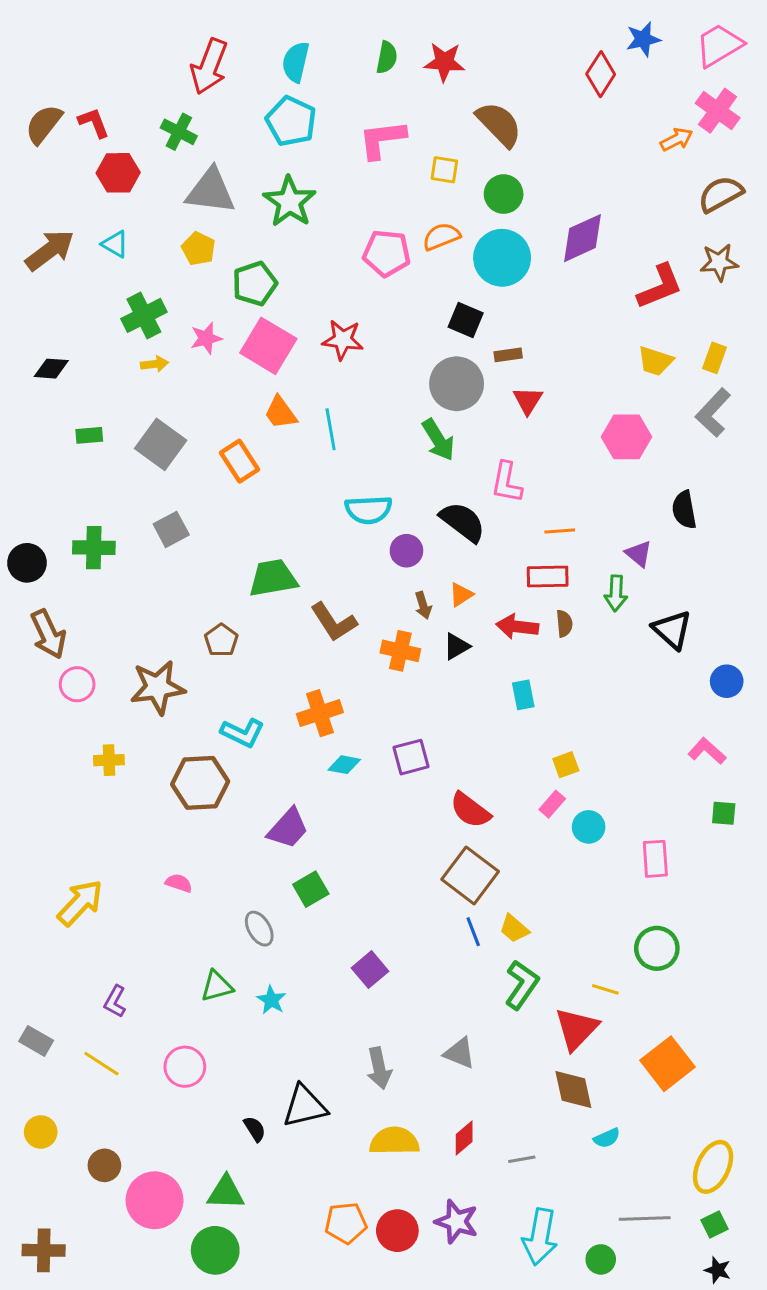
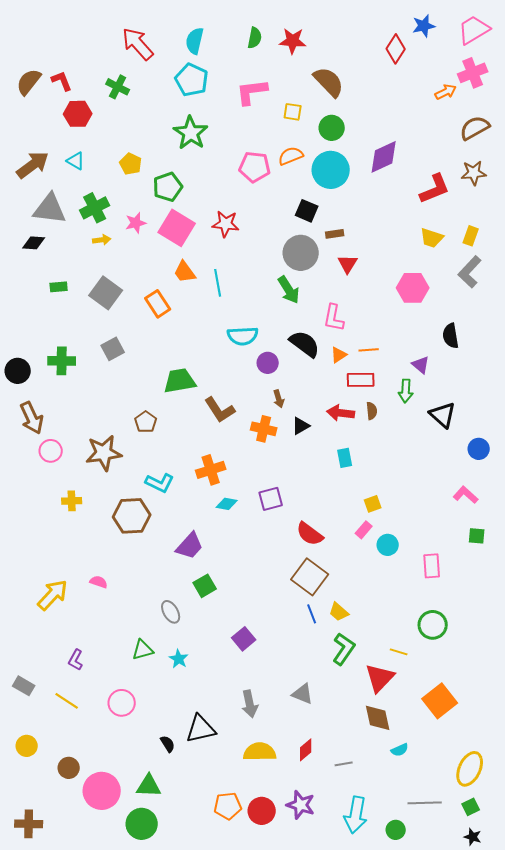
red arrow: (209, 67) -> (138, 44), turned 117
pink cross: (718, 111) -> (473, 73), turned 32
gray triangle: (211, 191) -> (50, 209), moved
orange triangle: (461, 595) -> (339, 355), moved
pink semicircle: (179, 883) -> (99, 582), moved

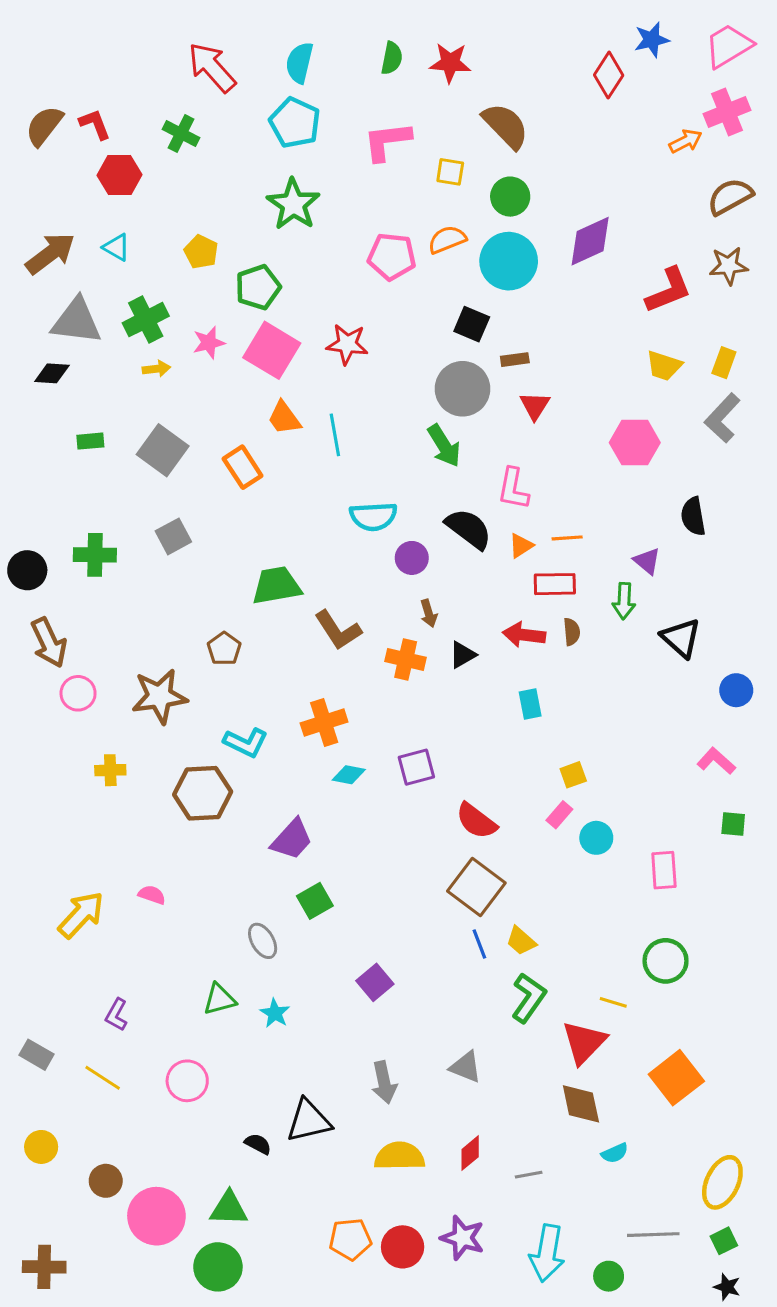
black semicircle: (168, 744) -> (258, 1144), turned -30

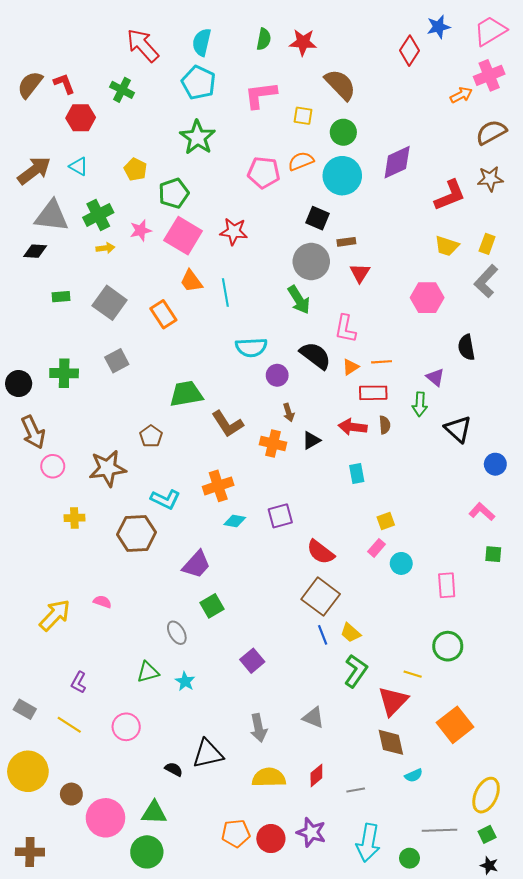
yellow circle: (41, 1147) -> (28, 771), size x1.8

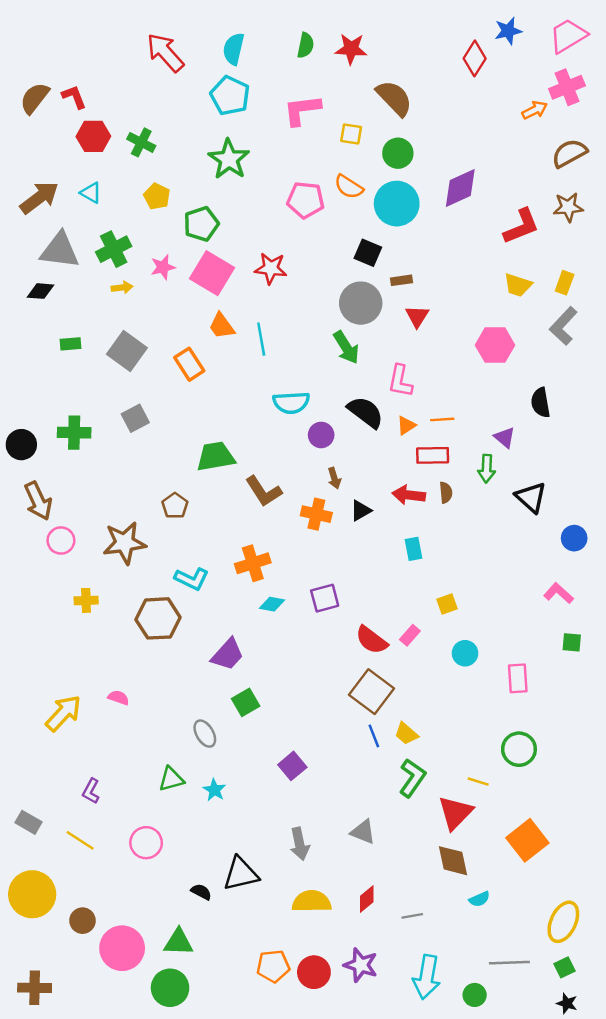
green cross: (122, 90) -> (141, 142), moved
orange semicircle: (301, 161) -> (349, 187), turned -125
pink rectangle: (376, 548) -> (410, 635), moved

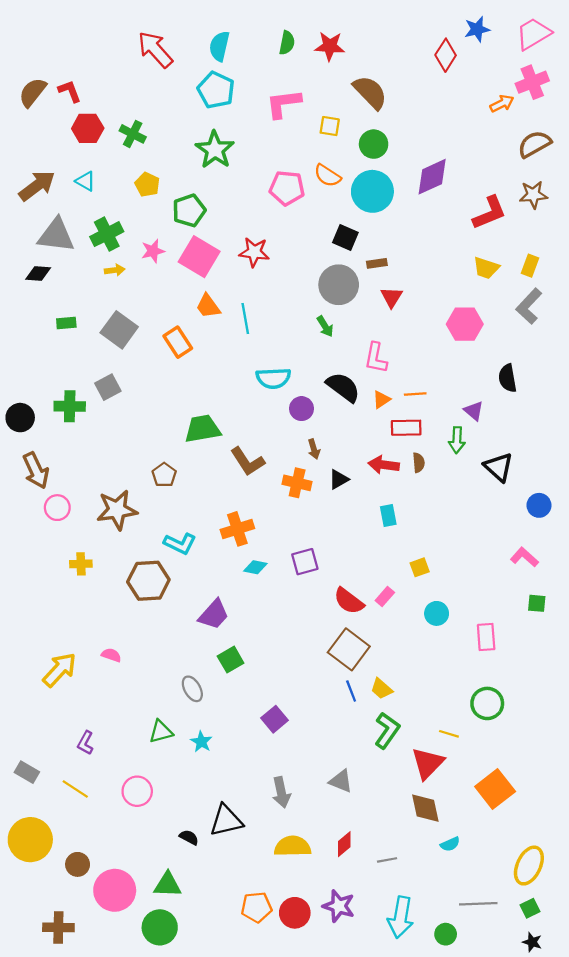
green arrow: (346, 347) -> (325, 326), size x0.7
gray square: (135, 418) -> (108, 387), moved
brown cross: (35, 988) -> (58, 927), moved

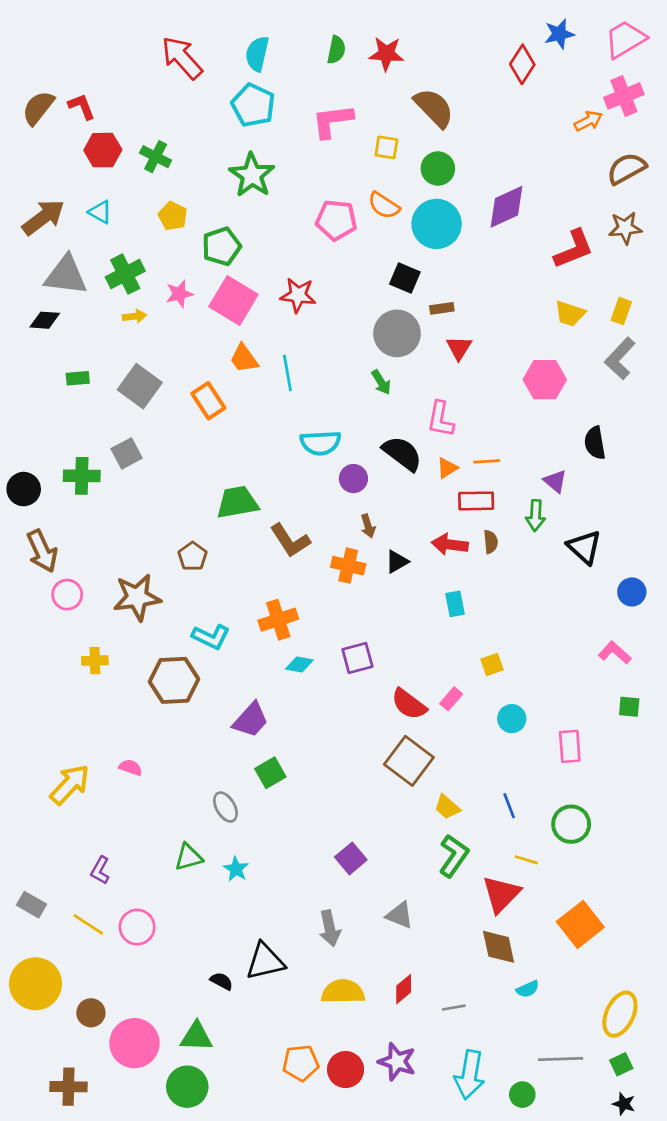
blue line: (351, 691) -> (509, 806), moved
purple square: (275, 719) -> (351, 858), moved
pink circle: (137, 791) -> (137, 927), moved

